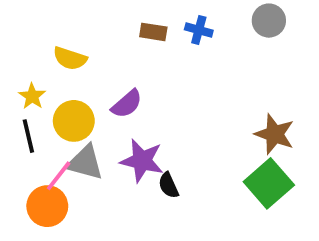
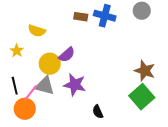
blue cross: (199, 30) -> (105, 16), size x1.5
yellow circle: (74, 121) -> (50, 64), moved
black line: (28, 136) -> (15, 86), moved
black semicircle: (168, 185) -> (98, 112), moved

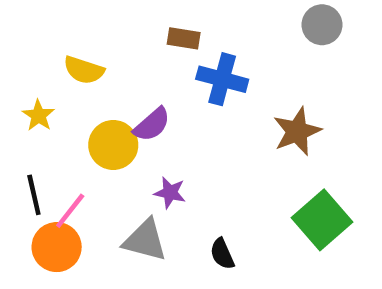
blue cross: (105, 16) -> (222, 79), moved
brown star: (145, 71) -> (297, 131), moved, turned 30
purple star: (75, 85) -> (170, 193), size x0.6
gray triangle: (45, 86) -> (145, 240), moved

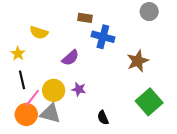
yellow circle: (113, 145) -> (54, 90), moved
black line: (34, 195) -> (22, 80), moved
gray triangle: (145, 240) -> (50, 113), moved

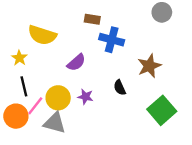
yellow semicircle: (39, 33) -> (42, 35), size x1.4
orange circle: (26, 114) -> (16, 116), moved
black semicircle: (103, 118) -> (120, 88), moved

